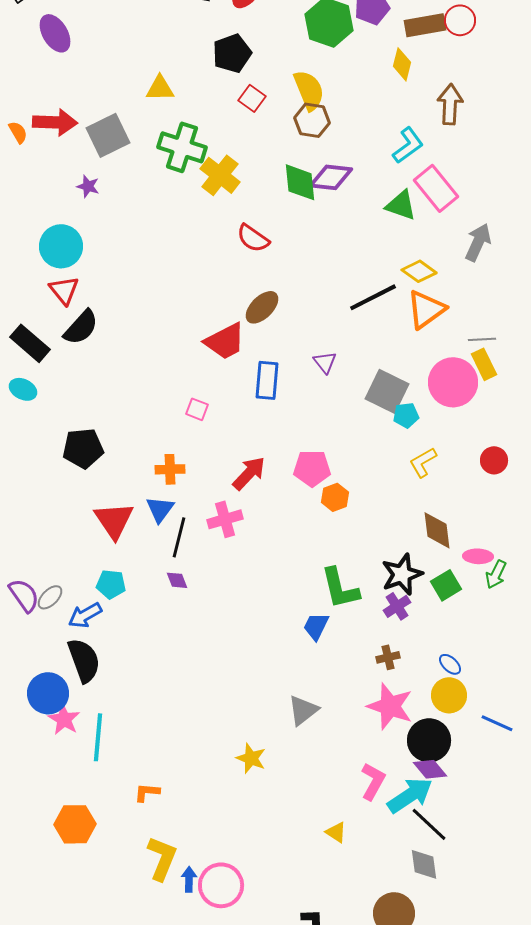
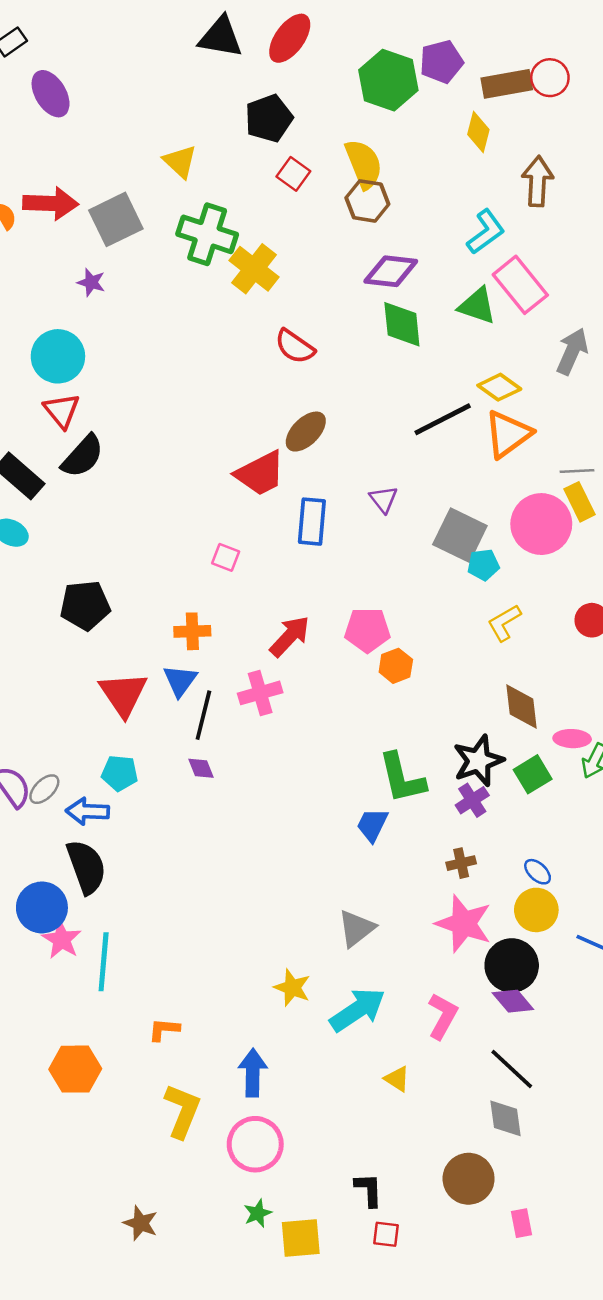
yellow triangle: (160, 88) -> (180, 162), turned 44
green diamond: (300, 182) -> (402, 324), moved
blue arrow: (85, 615) -> (88, 811), turned 32
cyan arrow: (410, 795) -> (358, 1010), moved
blue arrow: (189, 879) -> (253, 1073), moved, size x1.5

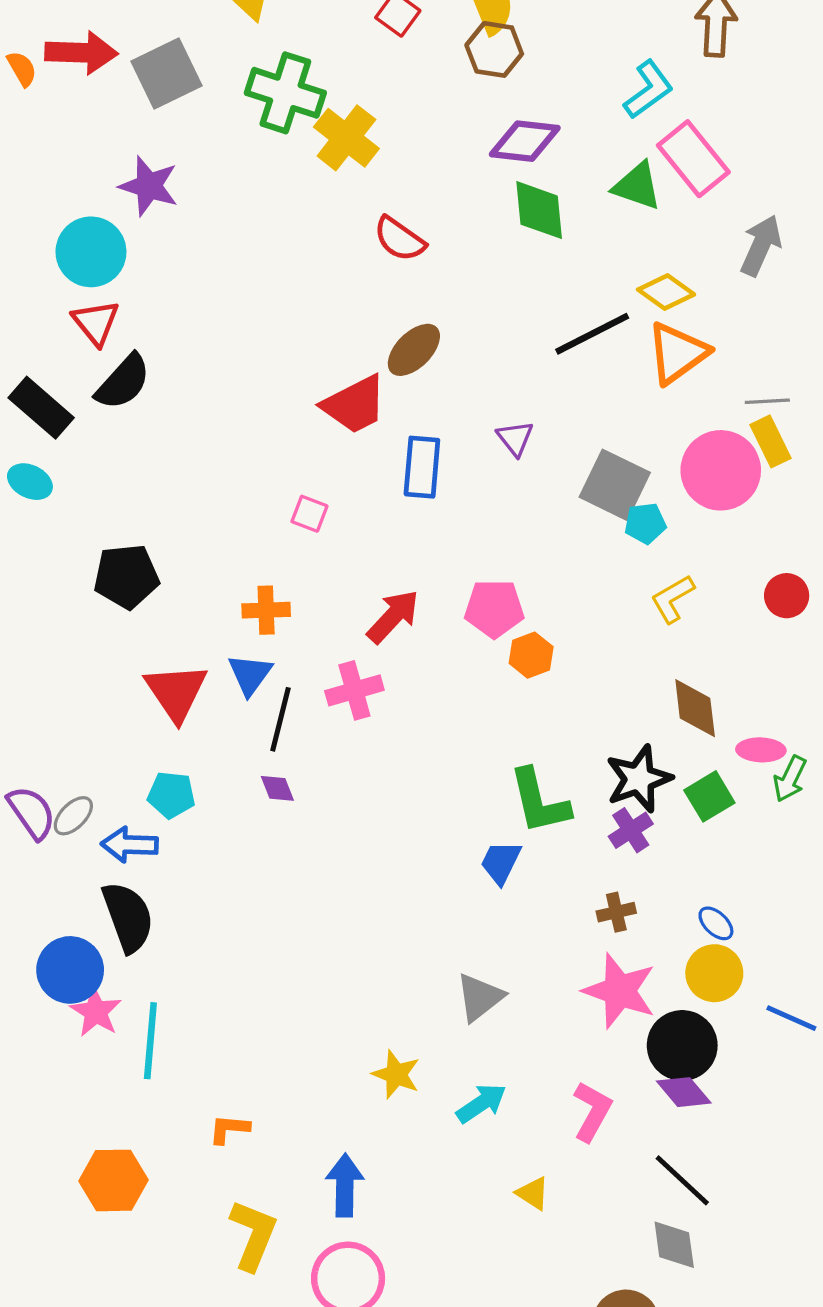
purple star: (91, 282) -> (149, 186), moved, size x1.6
cyan arrow: (358, 1010) -> (481, 1103), size x0.7

